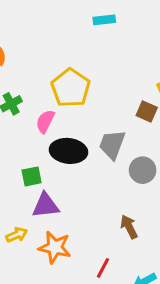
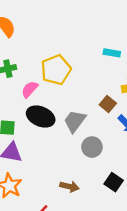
cyan rectangle: (104, 20) -> (112, 53), moved
brown arrow: (129, 227) -> (69, 187), turned 114

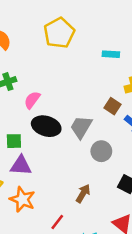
yellow pentagon: (56, 70) -> (59, 33), moved
brown arrow: (69, 187) -> (83, 193), turned -66

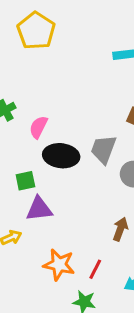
yellow pentagon: (59, 33) -> (36, 31), moved
orange star: (22, 199) -> (59, 265), moved

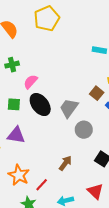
black ellipse: (61, 156) -> (40, 105), turned 30
green square: (25, 181) -> (14, 104), moved

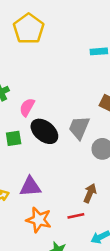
purple triangle: (16, 135) -> (30, 187), moved
red line: (42, 185) -> (76, 216), moved, turned 48

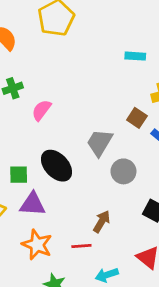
black ellipse: (44, 131) -> (56, 166), moved
green square: (14, 138) -> (19, 175), moved

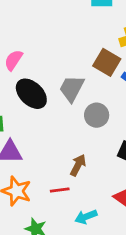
brown square: (137, 118) -> (107, 62), size x1.4
black ellipse: (56, 166) -> (31, 94), moved

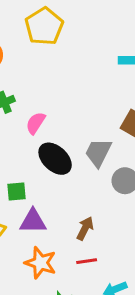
brown arrow: (78, 165) -> (85, 228), moved

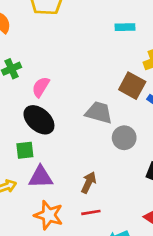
gray trapezoid: (98, 153) -> (99, 113), turned 80
black ellipse: (55, 159) -> (39, 120), moved

